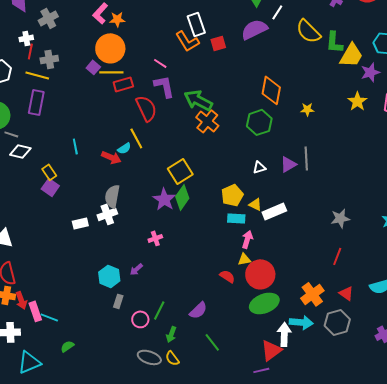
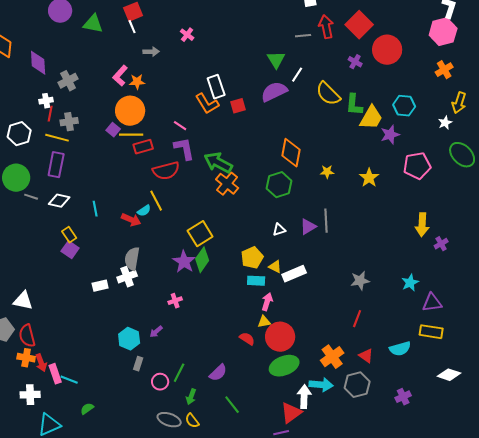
yellow star: (357, 101) -> (369, 178), moved
red semicircle: (146, 108) -> (166, 171), turned 100
white diamond: (20, 151) -> (59, 201), moved

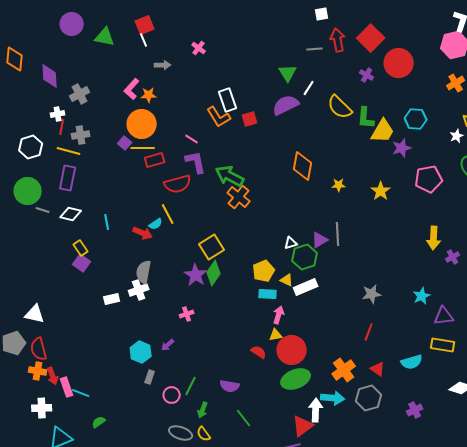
green hexagon: (279, 185) -> (305, 257), moved
purple semicircle: (218, 373) -> (230, 386), turned 54

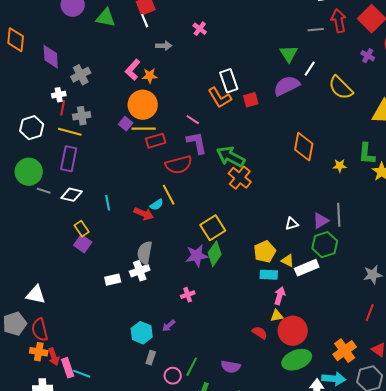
green L-shape: (366, 118) -> (367, 154), moved
green hexagon: (305, 257) -> (325, 245), moved
purple star: (196, 275) -> (197, 256), turned 30

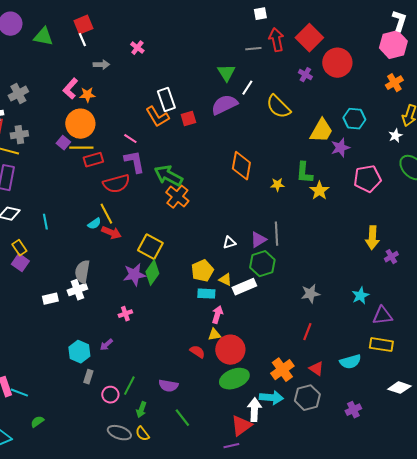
red arrow: (144, 214) -> (111, 233), moved
yellow square: (213, 228) -> (150, 247), turned -30

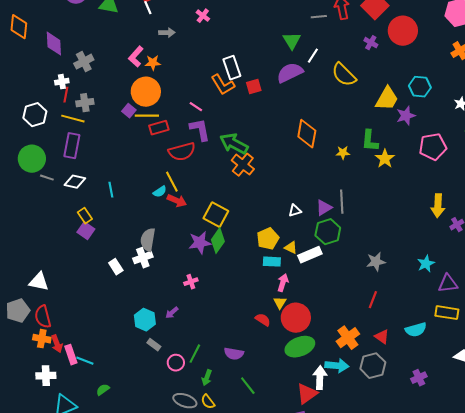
white rectangle: (50, 299) -> (116, 267), turned 70
yellow triangle: (214, 335) -> (280, 303), turned -48
gray rectangle: (88, 377) -> (154, 345), turned -72

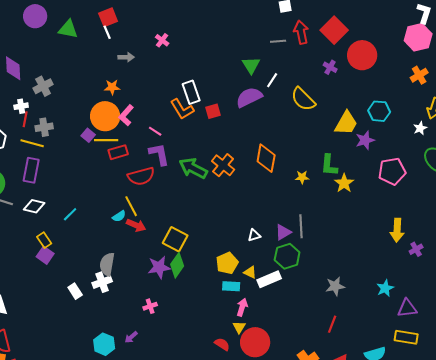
pink L-shape: (136, 57) -> (126, 115), moved
orange cross: (243, 165) -> (223, 165), moved
cyan line: (111, 190) -> (70, 214), turned 56

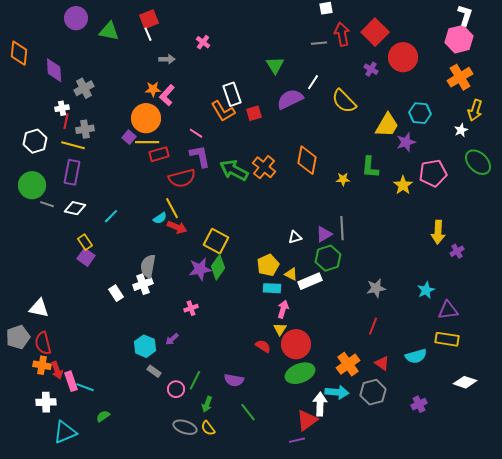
green triangle: (251, 65) -> (275, 65), moved
orange cross: (419, 75) -> (460, 77), size x1.4
pink L-shape: (126, 115) -> (167, 95), moved
yellow star: (344, 183) -> (403, 185), moved

